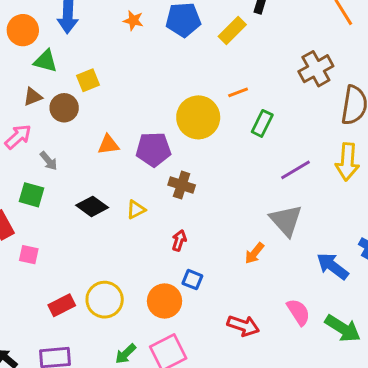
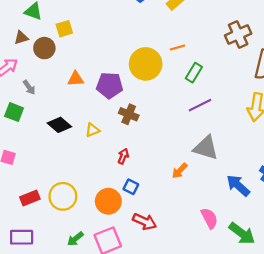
purple line: (295, 170) -> (200, 105), moved
gray triangle: (286, 220) -> (206, 148), turned -36
red arrow: (243, 326) -> (145, 222), moved

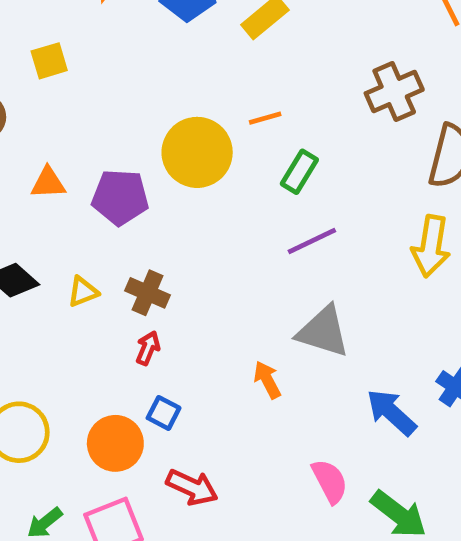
yellow square: (64, 29) -> (49, 61), moved
brown cross: (129, 114) -> (147, 293), moved
orange arrow: (180, 171) -> (267, 380), turned 108

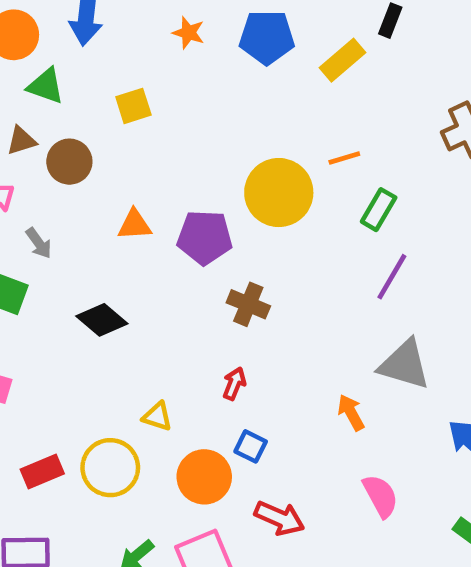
purple line: (312, 241) -> (392, 277), turned -33
yellow triangle: (83, 292) -> (157, 416), moved, turned 40
brown cross: (147, 293) -> (248, 304), moved
pink semicircle: (330, 481) -> (380, 496), moved

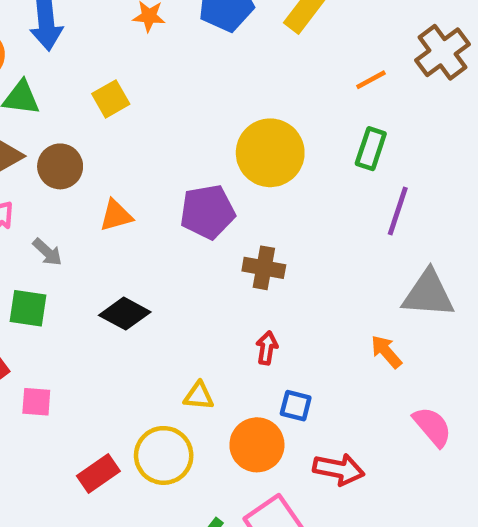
orange line: (344, 158) -> (371, 80), moved
orange triangle: (134, 225) -> (116, 216), moved

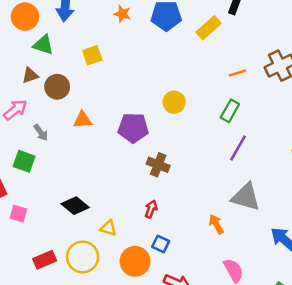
yellow circle: (270, 153) -> (174, 102), size x0.6
black diamond: (125, 314) -> (75, 206), moved

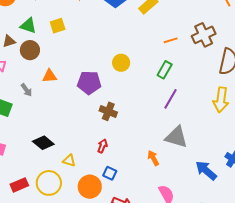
green triangle: (43, 45) -> (28, 26), moved
gray arrow: (41, 132) -> (26, 90), moved

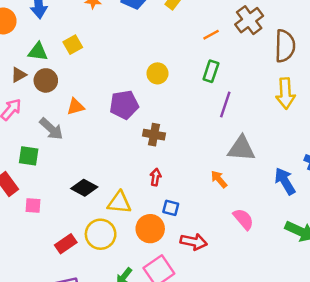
gray arrow: (26, 90) -> (51, 129), size x1.5
yellow triangle: (69, 161) -> (119, 203), size x1.5
blue arrow: (206, 170) -> (285, 181), turned 30

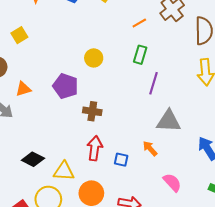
purple pentagon: (124, 105) -> (65, 86), turned 30
red arrow: (155, 177) -> (95, 148), size x1.6
blue square: (171, 208) -> (121, 160), moved

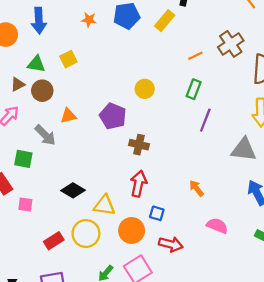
gray triangle: (169, 121) -> (244, 149), moved
blue square: (121, 160) -> (157, 213), moved
pink semicircle: (172, 182) -> (217, 226), turned -30

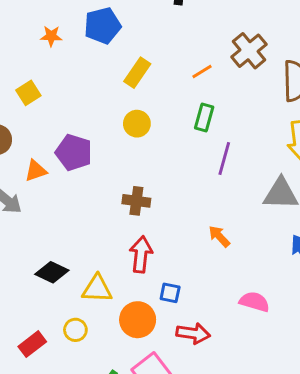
yellow rectangle: (165, 21) -> (137, 73), moved
purple pentagon: (113, 116) -> (74, 152), moved
orange arrow: (197, 188) -> (219, 236), moved
yellow circle: (86, 234) -> (75, 330), size x0.6

